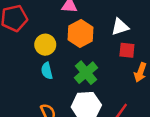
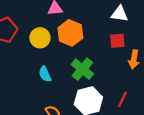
white triangle: (120, 27) -> (120, 14), moved, turned 36
yellow circle: (45, 45) -> (40, 38), moved

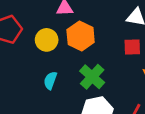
cyan semicircle: (45, 74) -> (50, 80), turned 42

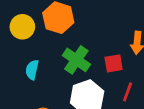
red square: (132, 47) -> (114, 63), moved

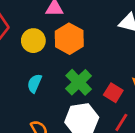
red square: (114, 63) -> (113, 93), turned 30

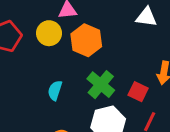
yellow circle: (33, 41) -> (49, 33), moved

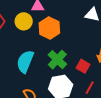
cyan semicircle: (55, 90) -> (25, 62), size x1.6

